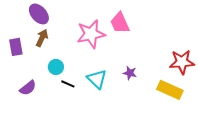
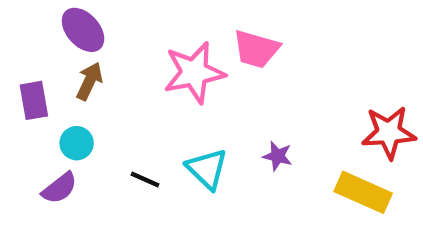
pink trapezoid: (120, 23) -> (256, 49), turned -50
cyan circle: (56, 67) -> (77, 143), moved

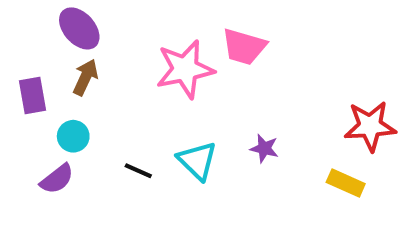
yellow rectangle: (363, 192) -> (346, 183), size x0.7

